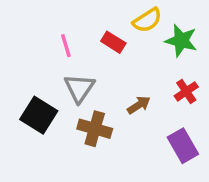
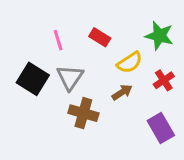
yellow semicircle: (147, 20) -> (130, 62), moved
black square: (39, 115) -> (33, 79), moved

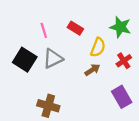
yellow semicircle: (130, 62) -> (98, 47), turned -36
gray triangle: (70, 77) -> (53, 59), turned 30
brown cross: (83, 113) -> (48, 106), moved

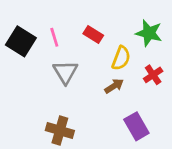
gray triangle: (53, 59) -> (65, 72), turned -35
black square: (25, 60) -> (21, 41), moved
purple rectangle: (122, 97) -> (136, 126), moved

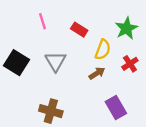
green star: (149, 33) -> (126, 28), turned 30
pink line: (54, 37) -> (43, 21), moved
black square: (21, 41) -> (17, 63), moved

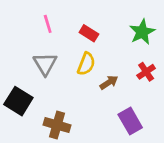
yellow semicircle: (103, 50) -> (86, 64), moved
gray triangle: (56, 61) -> (45, 64), moved
black square: (17, 63) -> (18, 101), moved

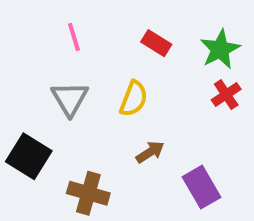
red rectangle: (89, 33) -> (156, 43), moved
red cross: (146, 72) -> (226, 95), moved
brown arrow: (109, 82) -> (150, 152), moved

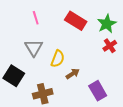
red rectangle: (156, 43) -> (76, 21), size x1.5
yellow semicircle: (134, 99) -> (58, 59), moved
brown cross: (88, 193) -> (43, 94), turned -30

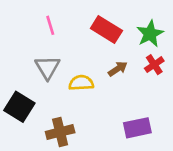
yellow semicircle: (58, 59) -> (81, 83), turned -114
brown arrow: (73, 74) -> (118, 69), moved
purple rectangle: (98, 91) -> (137, 128), turned -72

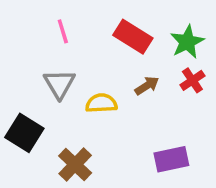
brown cross: (60, 132) -> (75, 164), turned -32

